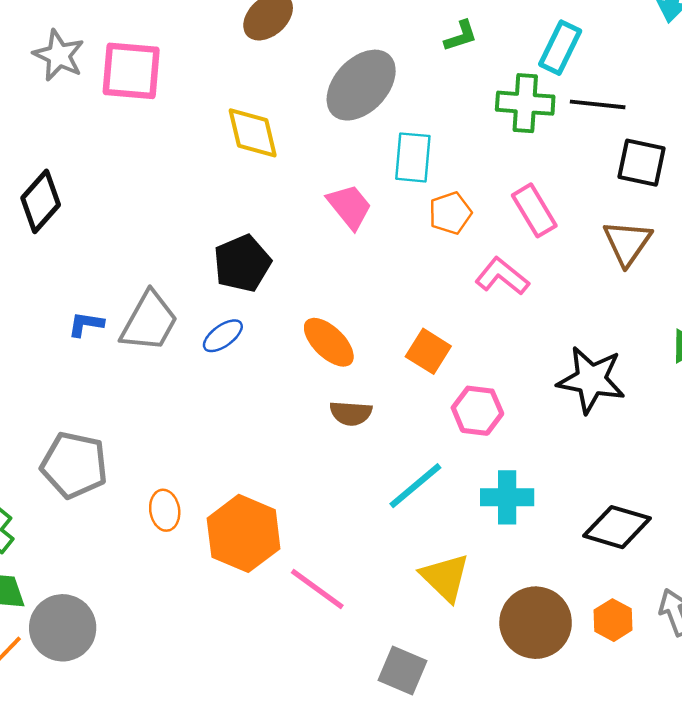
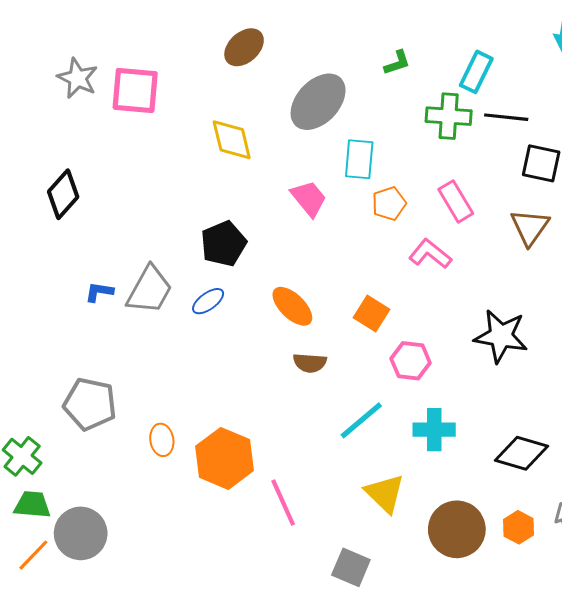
pink line: (317, 589) -> (283, 503), turned 30

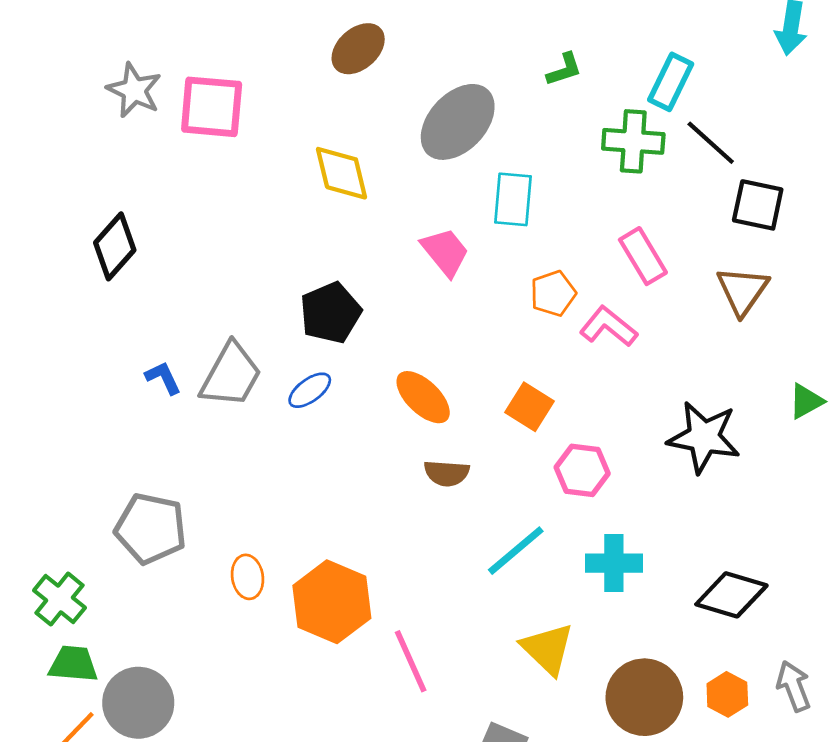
black line: (506, 117) -> (711, 143), turned 36
orange pentagon: (389, 204) -> (553, 293), moved
blue L-shape: (99, 292) -> (163, 378), turned 56

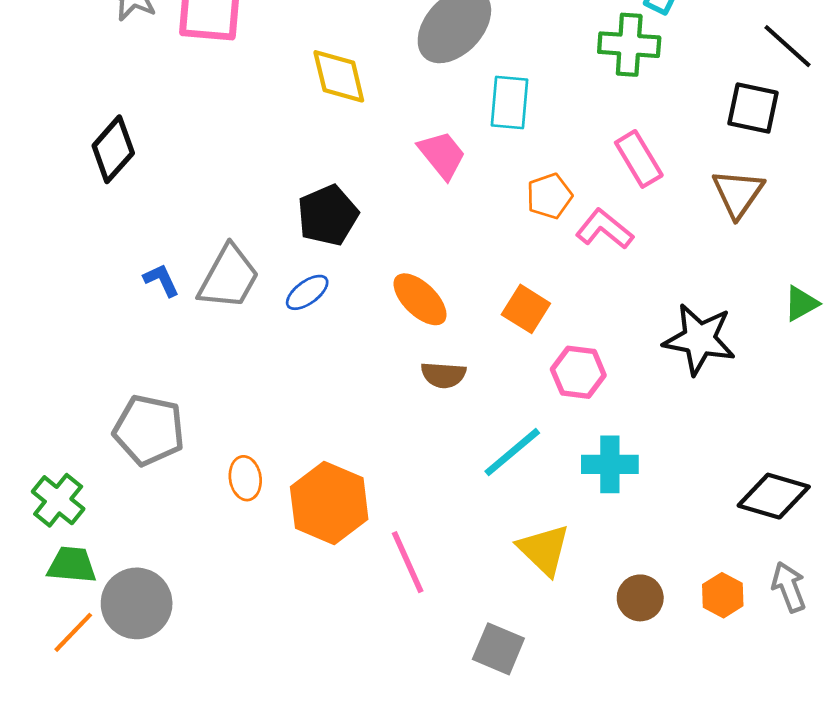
black line: (711, 143) -> (787, 46), moved
black diamond: (731, 595) -> (774, 496), moved
brown circle: (644, 697) -> (640, 598), size x0.6

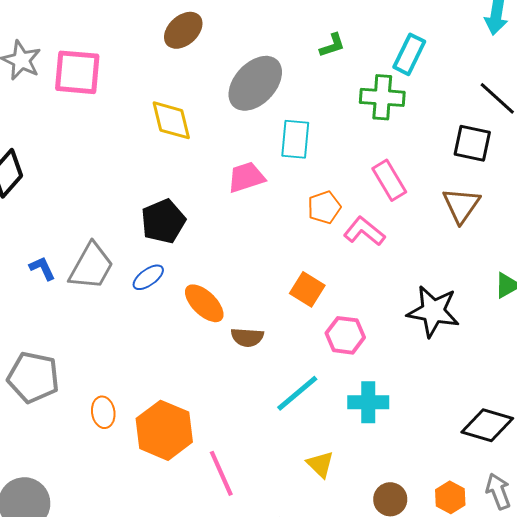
pink trapezoid: (442, 155) -> (246, 177), turned -69
orange ellipse: (420, 299) -> (204, 303), moved
yellow triangle: (544, 550) -> (320, 464), size x0.7

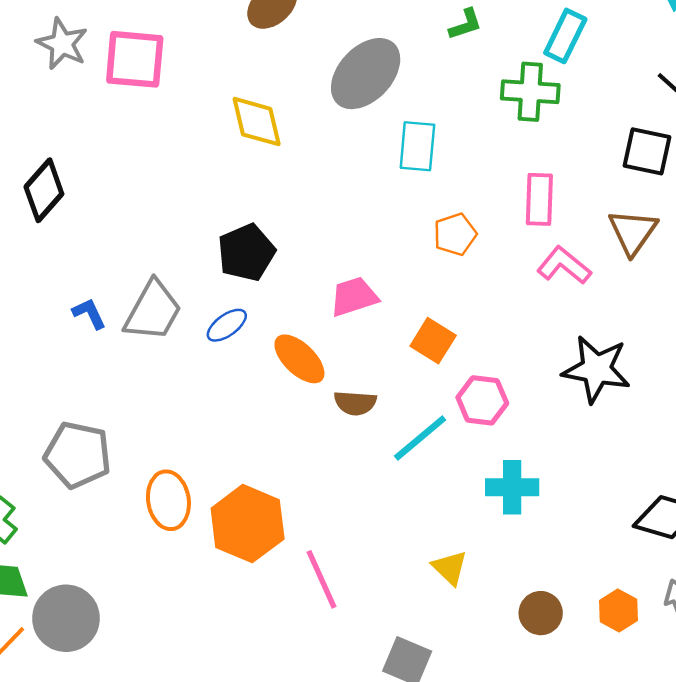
pink trapezoid: (246, 177) -> (354, 297), moved
pink rectangle: (389, 180) -> (539, 199), turned 33
pink L-shape: (364, 231) -> (564, 266), moved
cyan line: (297, 393) -> (420, 438), moved
orange ellipse: (103, 412) -> (168, 500), size x1.4

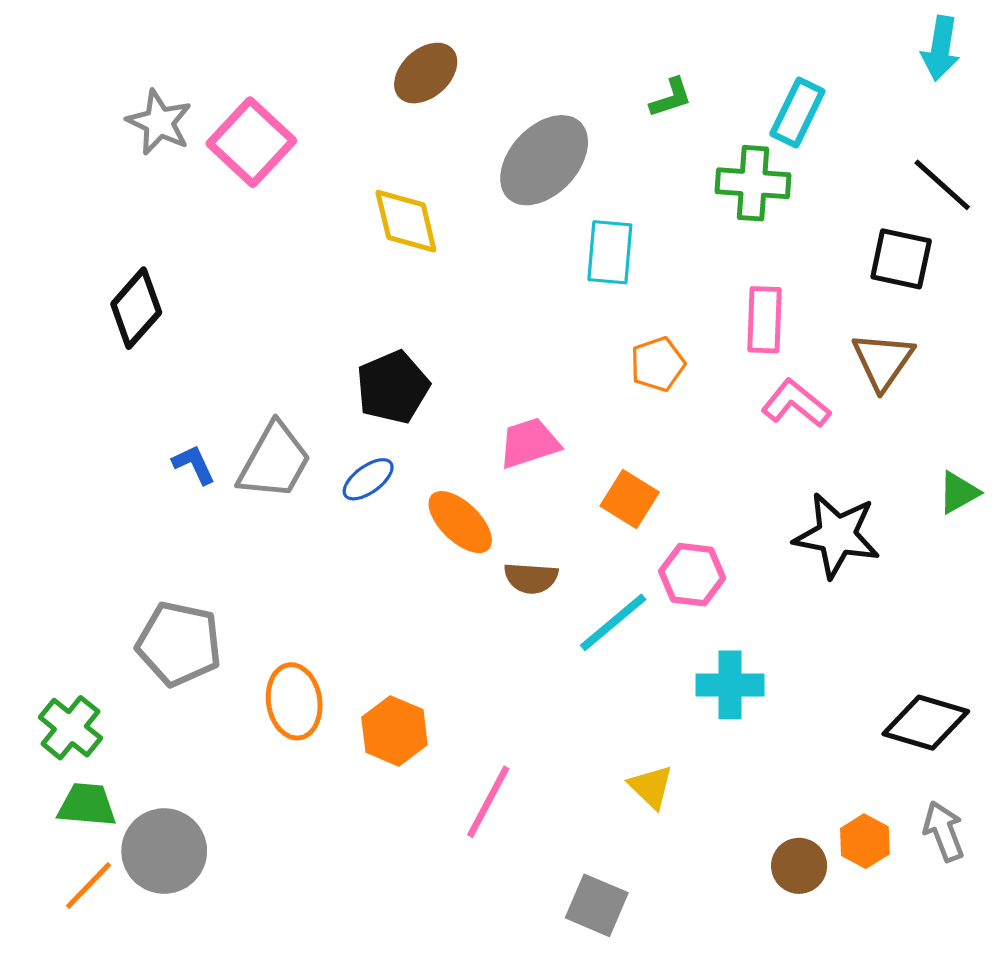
pink square: (135, 59) -> (251, 142), turned 38
orange hexagon: (248, 524) -> (394, 731), size x0.7
pink line: (321, 579) -> (488, 802), turned 52
brown circle: (541, 613) -> (799, 866), moved

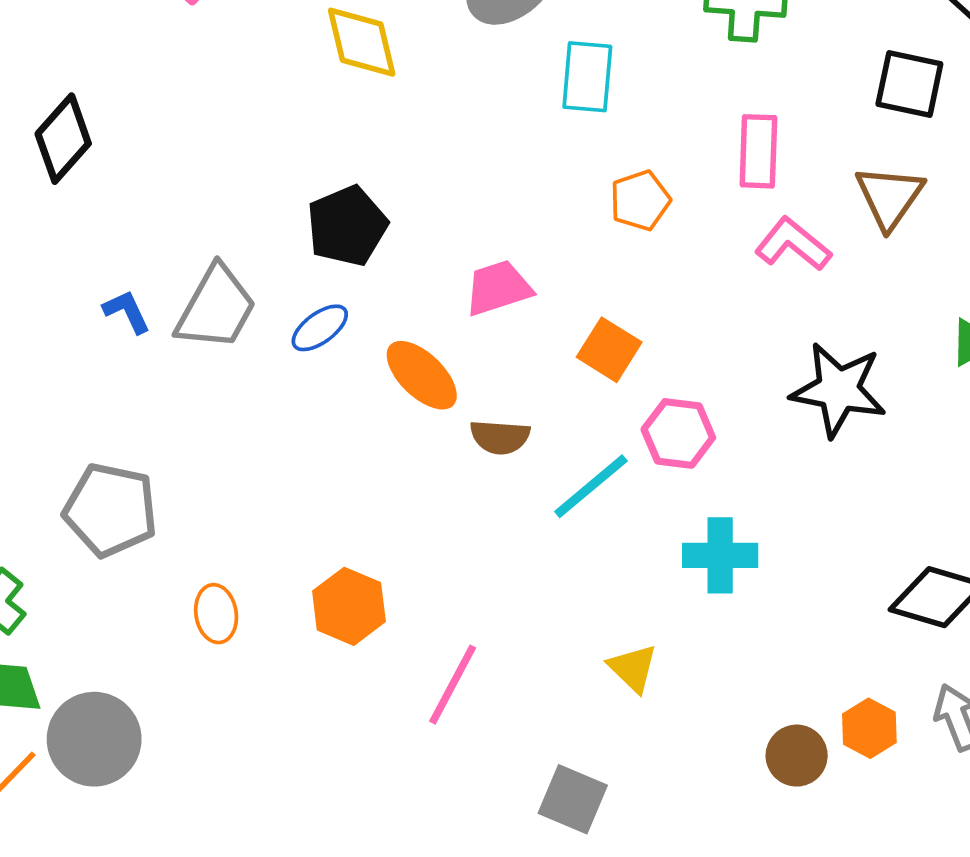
orange ellipse: (294, 701) -> (216, 614), moved, size x0.7

